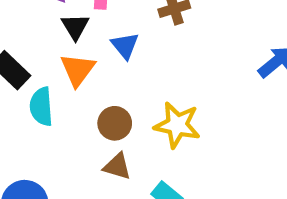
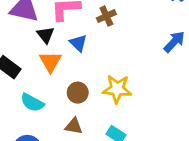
cyan semicircle: (41, 107) -> (32, 103), moved, turned -50
brown triangle: (117, 166) -> (74, 126), moved

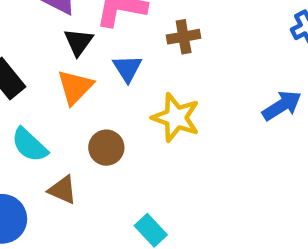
yellow star: (117, 89) -> (176, 118), moved
brown triangle: (74, 126) -> (63, 190), moved

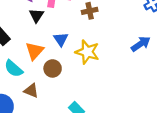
blue triangle: (127, 68) -> (61, 39), moved
orange triangle: (75, 87) -> (35, 51), moved

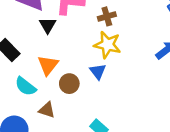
blue triangle: (61, 39) -> (98, 71), moved
yellow star: (87, 52) -> (107, 45), moved

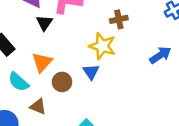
brown cross: (107, 16) -> (119, 19), moved

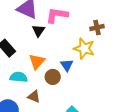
blue triangle: (91, 72) -> (67, 65), moved
cyan semicircle: (19, 82) -> (19, 77), turned 144

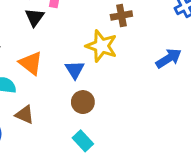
orange triangle: (37, 62) -> (31, 63), turned -36
brown circle: (53, 77) -> (83, 102), moved

